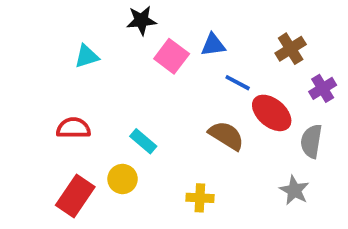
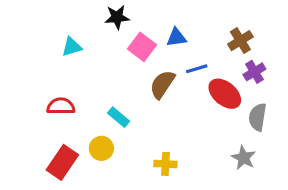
blue line: (238, 83) -> (197, 69), turned -45
purple cross: (323, 88) -> (254, 72), moved
brown semicircle: (226, 136) -> (162, 84), moved, turned -88

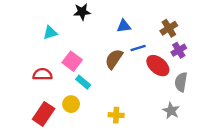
pink square: (142, 47) -> (72, 61), moved

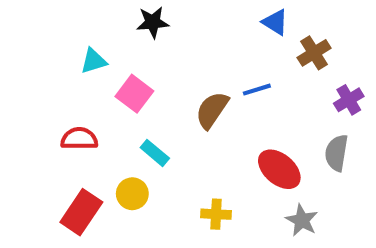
blue triangle: (124, 26) -> (275, 22), moved, turned 40
purple cross: (179, 50) -> (349, 100), moved
pink square: (72, 61) -> (134, 94), moved
red ellipse: (158, 66) -> (279, 169), moved
gray star: (171, 111) -> (302, 220), moved

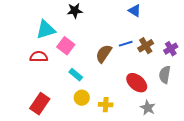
brown cross: (314, 53) -> (146, 46), moved
cyan triangle: (94, 61) -> (46, 30), size x1.5
red semicircle: (79, 139) -> (39, 57), moved
yellow circle: (132, 194) -> (82, 98), moved

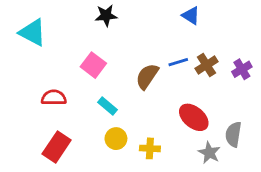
cyan triangle: (46, 30) -> (33, 32), moved, turned 45
red semicircle: (39, 57) -> (54, 98), moved
gray semicircle: (165, 75) -> (233, 134), moved

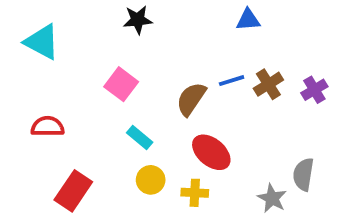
blue triangle: (191, 16) -> (248, 20), turned -36
red semicircle: (54, 98) -> (48, 127), moved
red ellipse: (194, 117) -> (211, 152), moved

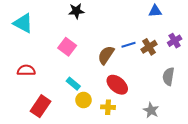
blue triangle: (248, 20) -> (155, 11), moved
purple cross: (314, 90) -> (175, 41), moved
cyan rectangle: (140, 138) -> (73, 84), moved
gray semicircle: (303, 174) -> (168, 76), moved

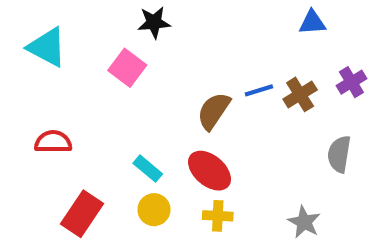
pink square: (67, 47) -> (127, 68), moved
red ellipse: (117, 85) -> (210, 171), moved
yellow circle: (83, 100) -> (154, 210), moved

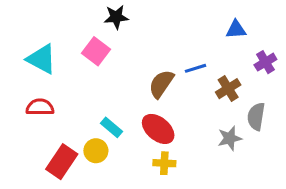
blue triangle: (312, 22) -> (236, 29), moved
cyan triangle: (47, 47) -> (41, 59), moved
brown cross: (300, 94) -> (228, 89), moved
yellow circle: (154, 210) -> (96, 151), moved
gray star: (304, 222) -> (230, 138), moved, turned 30

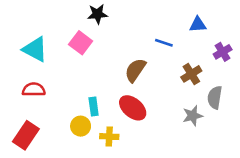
blue line: (195, 68) -> (164, 43), moved, turned 36
cyan rectangle: (111, 127) -> (94, 107), turned 42
red rectangle: (62, 162) -> (26, 135), moved
yellow cross: (164, 163) -> (109, 137), moved

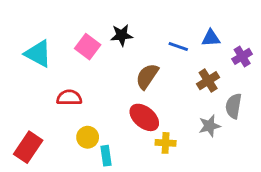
black star: (98, 14) -> (122, 35), moved
blue triangle: (198, 25) -> (211, 38), moved
red semicircle: (34, 90) -> (69, 98), moved
cyan rectangle: (94, 107) -> (106, 156), moved
yellow cross: (109, 137) -> (166, 143), moved

